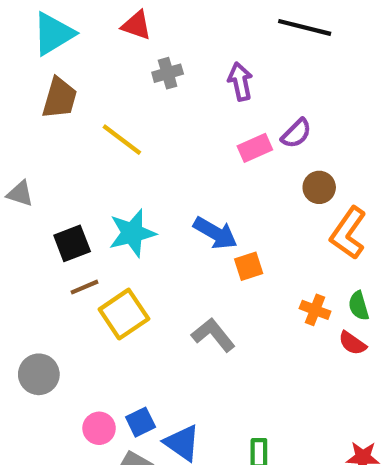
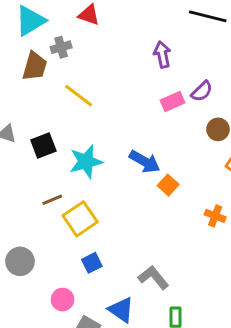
gray cross: (168, 73) -> (61, 47), moved
black square: (72, 243) -> (43, 145), moved
orange square: (249, 266) -> (168, 185), turned -30
gray L-shape: (213, 335) -> (153, 277), moved
blue square: (141, 422) -> (92, 263), moved

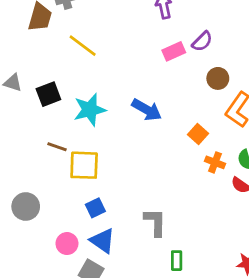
orange square: (168, 185) -> (198, 134), moved
brown line: (52, 200) -> (57, 147), turned 42
yellow square: (80, 219) -> (84, 165), turned 36
gray L-shape: (153, 277) -> (155, 222), turned 40
blue triangle: (121, 310) -> (103, 241), moved

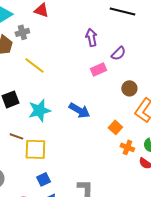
purple semicircle: (202, 41) -> (118, 53), moved

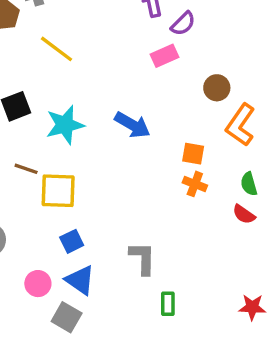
purple semicircle: (118, 53) -> (183, 24), moved
orange square: (115, 127) -> (193, 154), turned -32
orange cross: (127, 147) -> (195, 184), moved

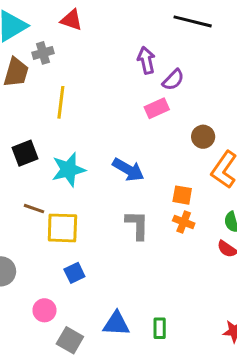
yellow line: (56, 49) -> (61, 102), turned 60
gray L-shape: (143, 258) -> (137, 225), moved
blue triangle: (80, 280) -> (116, 324), moved, turned -32

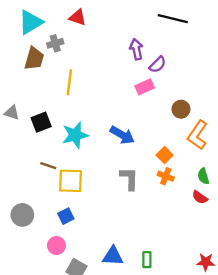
orange square: (182, 195) -> (165, 155), turned 35
blue square: (74, 273) -> (66, 216), moved

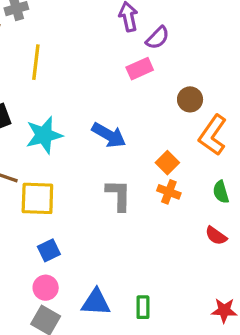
red semicircle: (200, 197) -> (216, 236), moved
blue square: (66, 216) -> (49, 250), moved
pink circle: (56, 246) -> (46, 288), moved

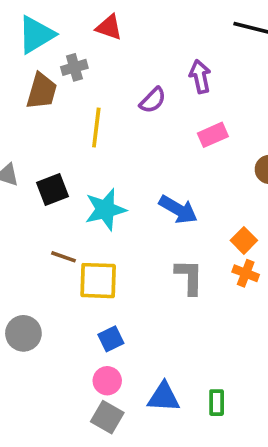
purple semicircle: (158, 38) -> (153, 100), moved

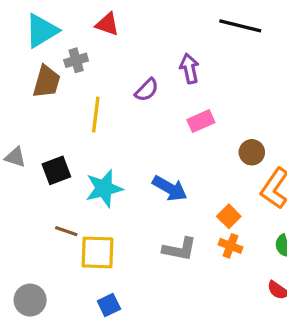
gray L-shape: (189, 277) -> (180, 249), turned 100

